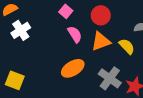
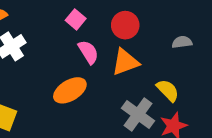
yellow semicircle: (127, 46) -> (168, 90), moved
orange ellipse: (73, 68) -> (70, 90), moved

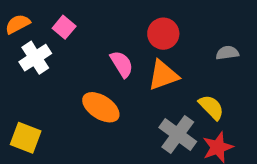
pink square: (76, 19) -> (64, 27), moved
orange ellipse: (70, 90) -> (101, 107), turned 64

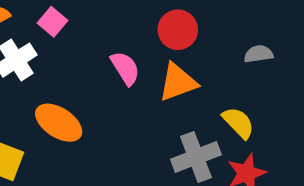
orange ellipse: (101, 107) -> (59, 123), moved
gray cross: (178, 134) -> (196, 157), turned 33

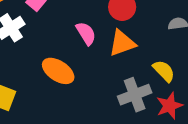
orange ellipse: (59, 123) -> (58, 71), moved

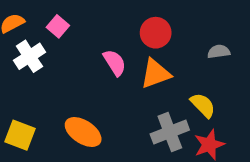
orange ellipse: (58, 71) -> (83, 132), moved

